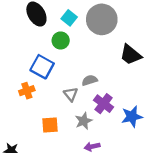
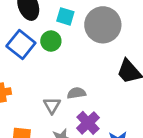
cyan square: (69, 18) -> (65, 16), turned -32
blue square: (42, 67) -> (21, 45), moved

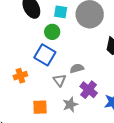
blue square: (21, 45) -> (45, 55), moved

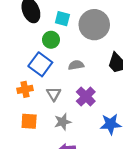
gray semicircle: (77, 68) -> (76, 65), moved
orange cross: (20, 76) -> (25, 89), moved
purple cross: (89, 90) -> (86, 97), moved

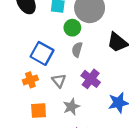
green circle: (51, 40) -> (72, 28), moved
gray semicircle: (76, 65) -> (77, 50), turned -56

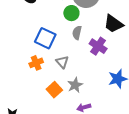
purple cross: (91, 79) -> (98, 46), moved
orange square: (39, 111) -> (54, 90), moved, turned -35

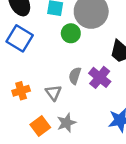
gray semicircle: (77, 33) -> (75, 76), moved
blue square: (45, 38) -> (20, 38), moved

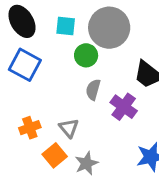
gray semicircle: (75, 76) -> (93, 90), moved
orange square: (40, 126) -> (55, 155), moved

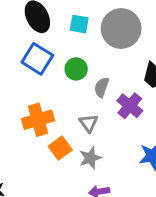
green circle: (86, 55) -> (76, 69), moved
orange cross: (30, 128) -> (38, 120), size x1.5
gray triangle: (69, 128) -> (89, 123), moved

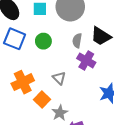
gray semicircle: (102, 87) -> (77, 41), moved
gray star: (90, 158) -> (60, 113), moved

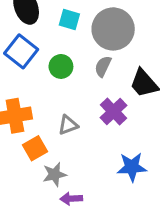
gray semicircle: (77, 41) -> (103, 66), moved
gray triangle: (59, 78) -> (68, 125), turned 40

